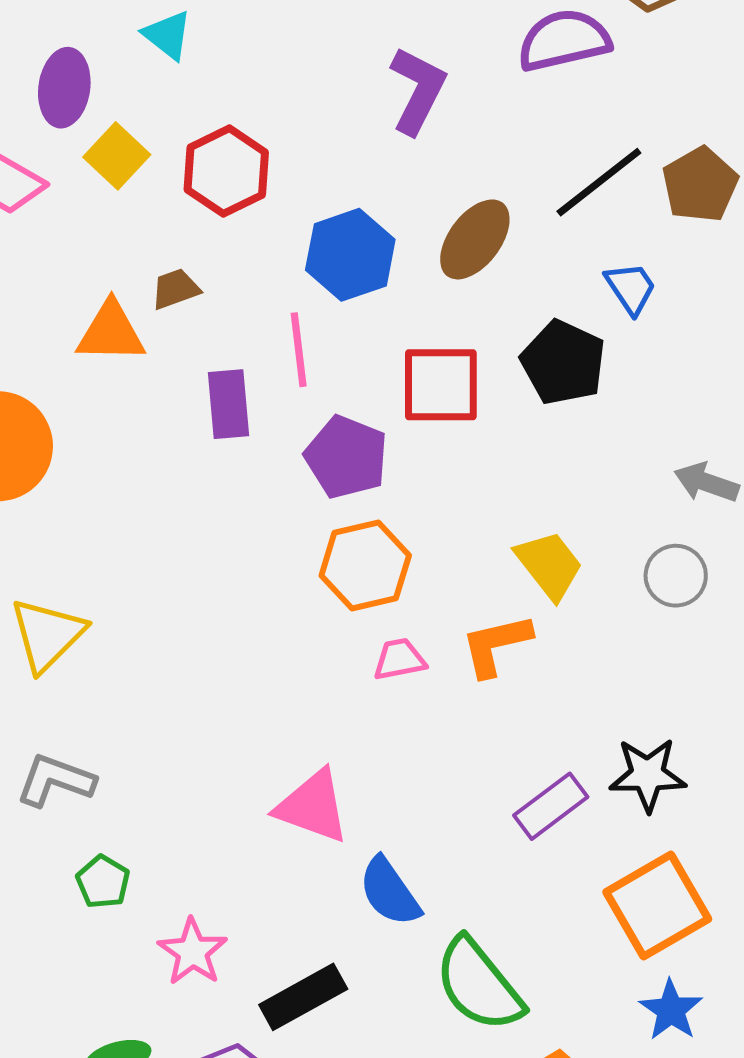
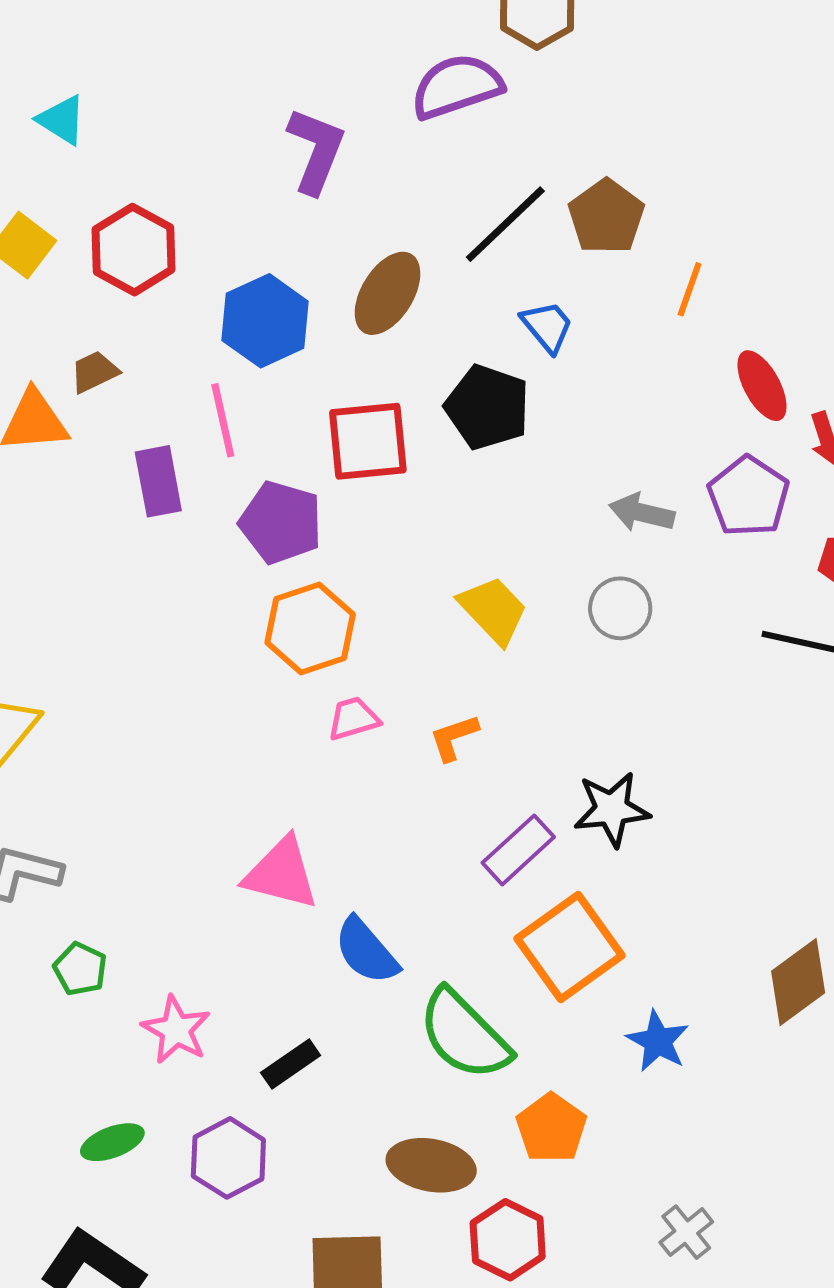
orange L-shape: (496, 645) -> (454, 737), moved, size x0.7
orange square: (657, 905) -> (570, 947), moved
black rectangle: (303, 997) -> (291, 1064), size x0.7

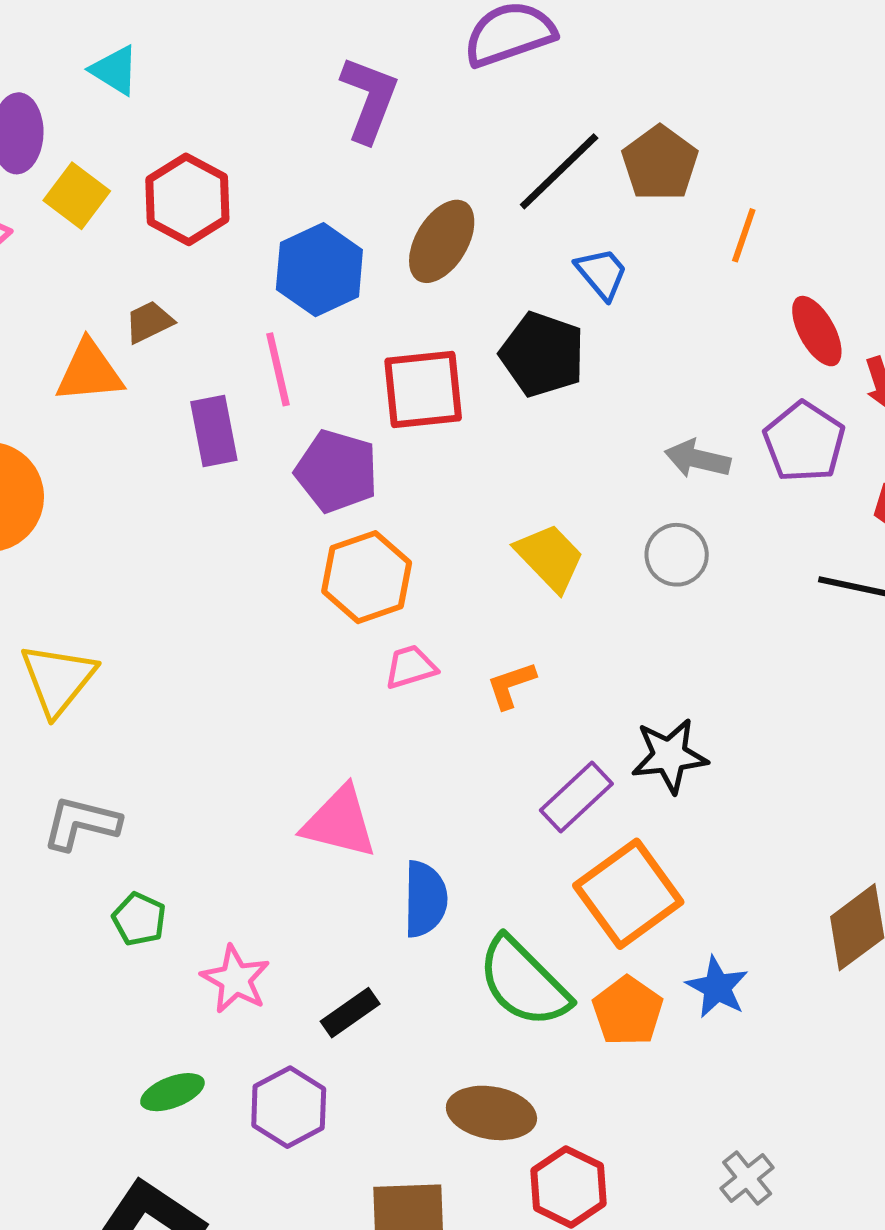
blue semicircle: (366, 951) -> (425, 899), turned -138
orange pentagon: (551, 1128) -> (628, 1011), moved

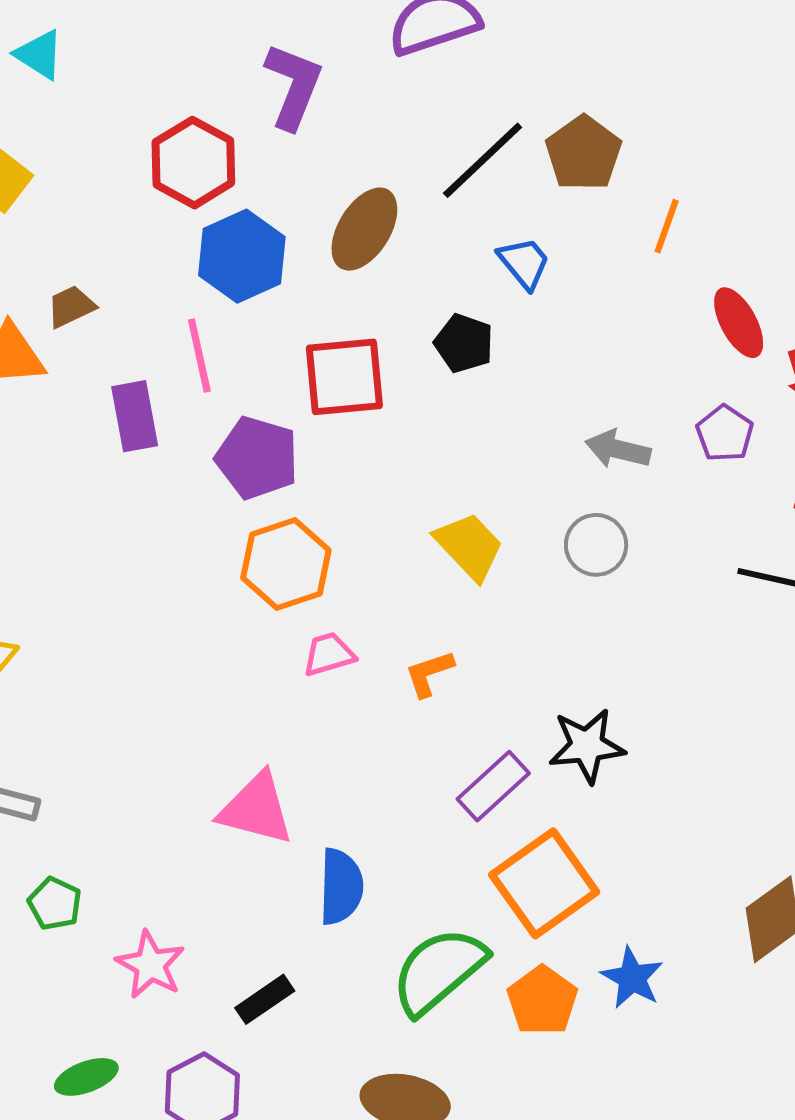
red hexagon: (187, 199) -> (193, 163), moved
black pentagon: (542, 354) -> (464, 343), size x0.7
purple pentagon: (804, 442) -> (725, 433), size x0.7
green semicircle: (524, 982) -> (439, 971), turned 94

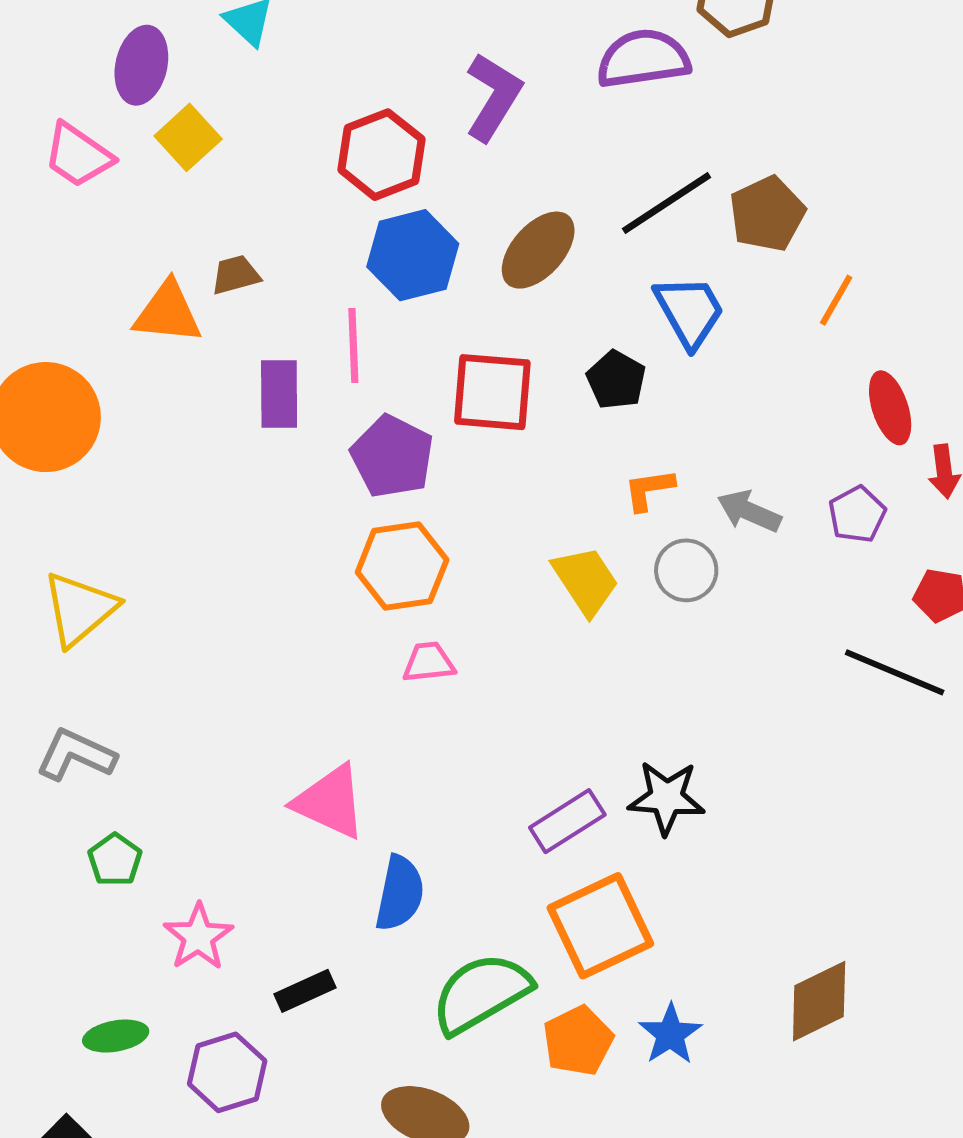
blue trapezoid: (524, 263) -> (689, 311), size x1.4
gray circle: (596, 545) -> (686, 570), moved
orange L-shape: (429, 673) -> (649, 490), moved

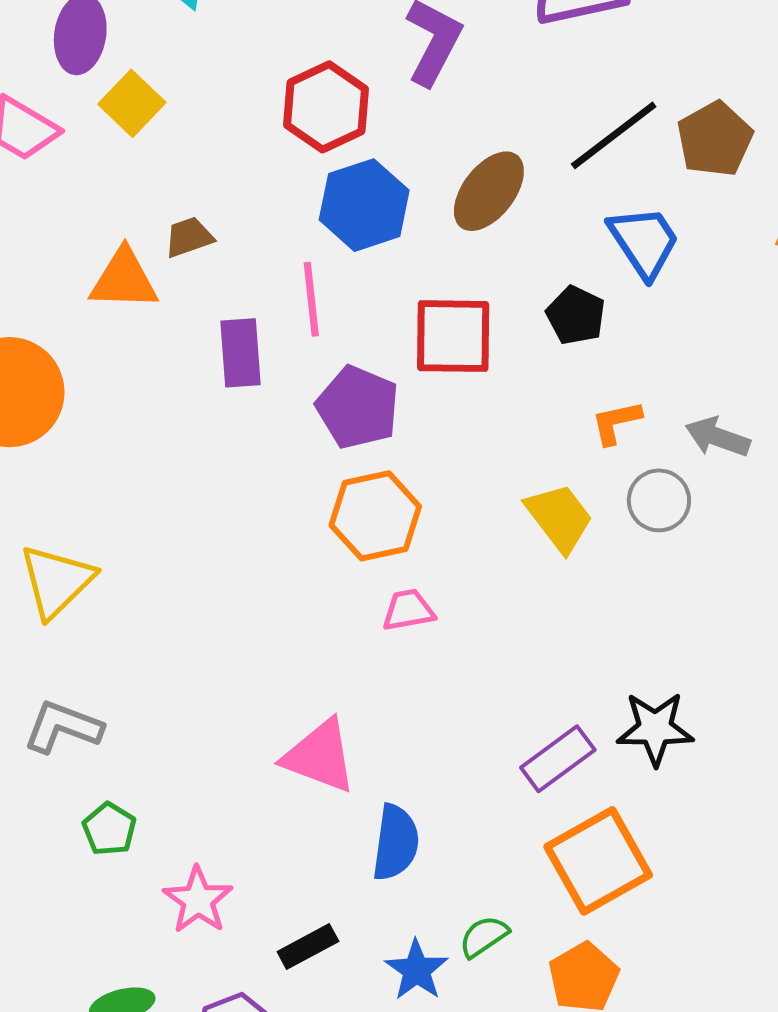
green semicircle: (481, 993) -> (484, 937), size x0.5
blue star: (670, 1034) -> (417, 970), moved

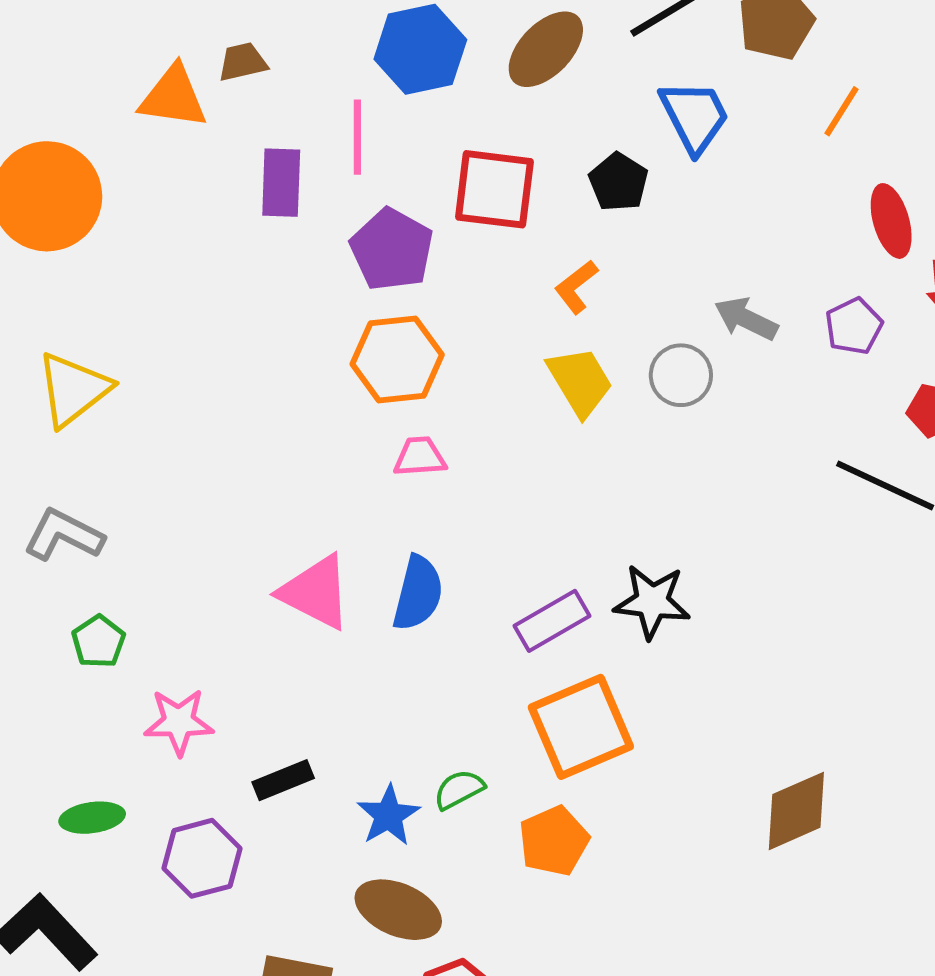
orange L-shape: (616, 422) -> (576, 287), moved, turned -32
blue semicircle: (396, 842) -> (418, 593), moved
pink star: (198, 900) -> (179, 722), turned 30

